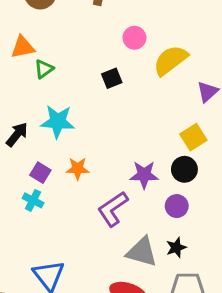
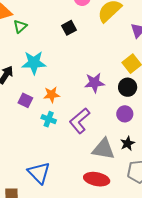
purple star: (144, 175) -> (94, 83), moved
cyan cross: (33, 200) -> (49, 119), moved

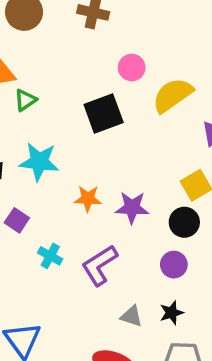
black square: (69, 28) -> (104, 114), size x1.6
orange star: (52, 95) -> (88, 199), moved
gray triangle: (103, 149) -> (131, 316), size x0.6

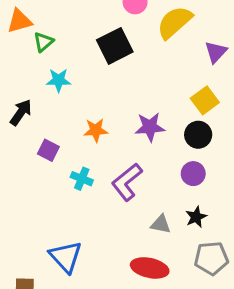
cyan star: (39, 162) -> (59, 80), moved, size x0.7
orange star: (88, 199) -> (96, 130), moved

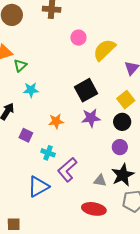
black square: (115, 46) -> (86, 90), moved
purple L-shape: (127, 182) -> (67, 170), moved
black star: (196, 217) -> (123, 175), size x1.6
blue triangle: (66, 257) -> (38, 187), moved, turned 45

